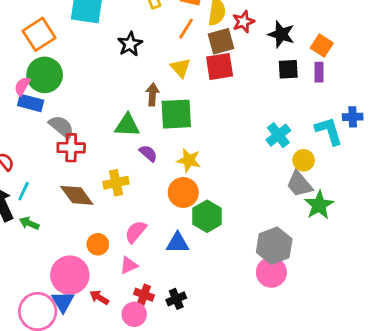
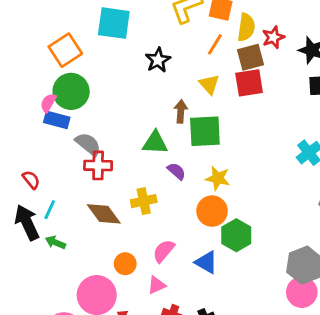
blue triangle: (178, 243) -> (206, 262), turned 30

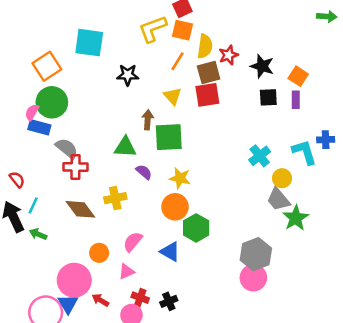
black star: (158, 60) -> (128, 75), turned 30

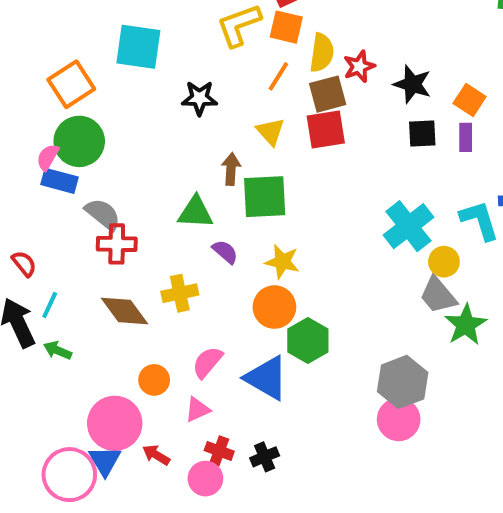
cyan cross: (260, 156) -> (408, 226), size x1.4
blue triangle: (170, 252) -> (267, 378), size x1.4

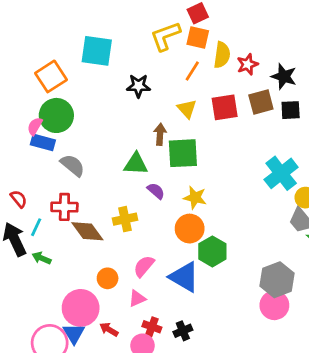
brown square: (328, 94) -> (261, 102), moved
red cross: (117, 244) -> (64, 207), moved

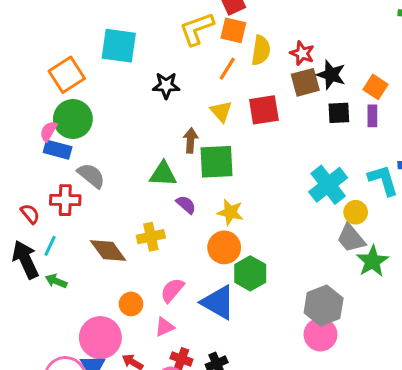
red star: (247, 64) -> (302, 53), moved, turned -30
brown square: (261, 102) -> (305, 82), moved
red cross: (64, 207) -> (65, 200), moved

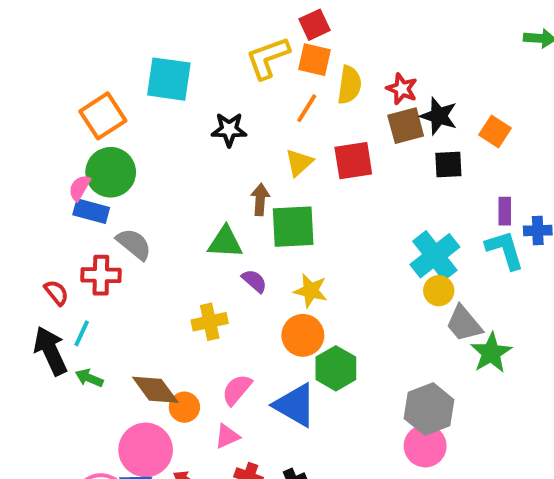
yellow triangle: (221, 111) -> (299, 163), turned 30
purple rectangle: (372, 116) -> (505, 211), moved
yellow circle: (356, 212) -> (439, 291), moved
brown diamond: (108, 250) -> (155, 390), moved

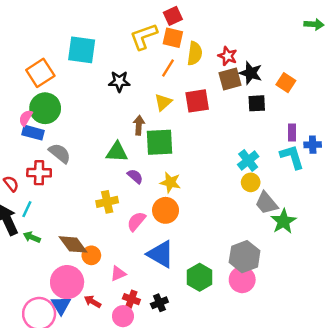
cyan cross: (435, 256) -> (248, 161), size x0.7
green hexagon: (336, 368) -> (200, 277), moved
pink semicircle: (237, 390) -> (136, 221), moved

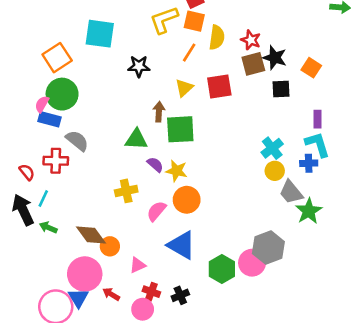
blue cross: (313, 145) -> (309, 163), moved
yellow star: (170, 182) -> (177, 171), moved
pink circle: (242, 280) -> (252, 263), moved

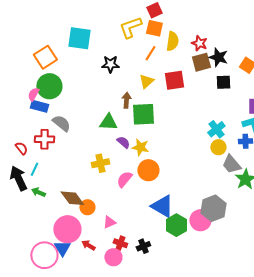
blue triangle: (182, 245) -> (162, 206), moved

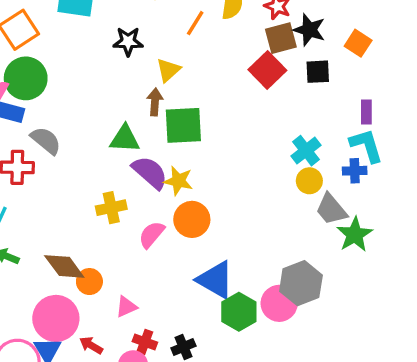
red square: (174, 80) -> (267, 70), moved, turned -35
yellow triangle: (146, 81) -> (168, 70), moved
purple semicircle: (123, 142) -> (150, 172), size x1.6

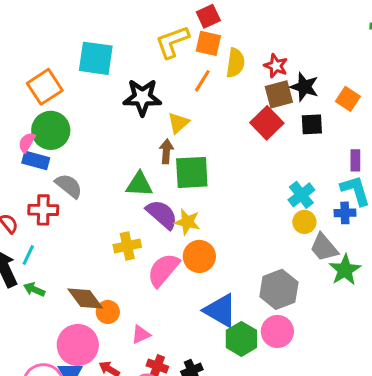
black star: (128, 41) -> (142, 97), size x1.4
pink semicircle: (152, 235) -> (163, 270), size x1.4
gray hexagon: (301, 283) -> (279, 289), moved

